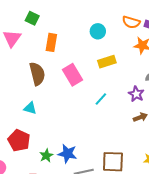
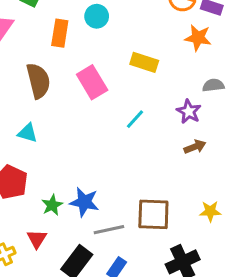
cyan circle: (98, 31) -> (97, 16), moved
yellow rectangle: (107, 62) -> (144, 62), turned 36

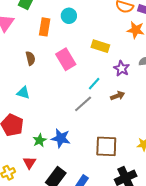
brown semicircle: (38, 81) -> (30, 58), size x0.6
purple star: (189, 111) -> (122, 68), moved
brown arrow: (195, 147) -> (117, 96), moved
gray line: (109, 230) -> (83, 104), moved, turned -30

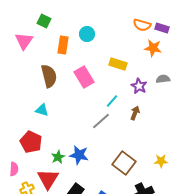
brown semicircle: (30, 58) -> (49, 76), size x1.6
brown arrow: (117, 96) -> (135, 113), turned -48
brown square: (106, 146) -> (124, 163), turned 35
red triangle: (29, 163) -> (48, 179), size x1.6

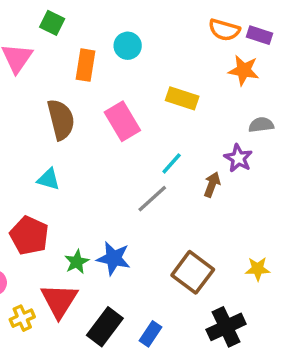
purple star: (139, 86) -> (238, 158), moved

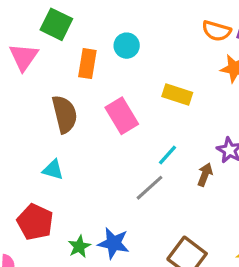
green square: (52, 23) -> (56, 24), size x1.4

